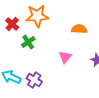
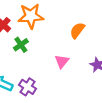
orange semicircle: (79, 29) -> (77, 30), turned -56

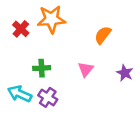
green cross: (21, 45) -> (42, 68), moved, turned 32

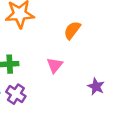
purple star: (125, 73) -> (96, 87), moved

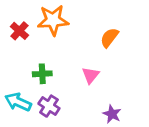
purple star: (96, 87) -> (112, 114), moved

